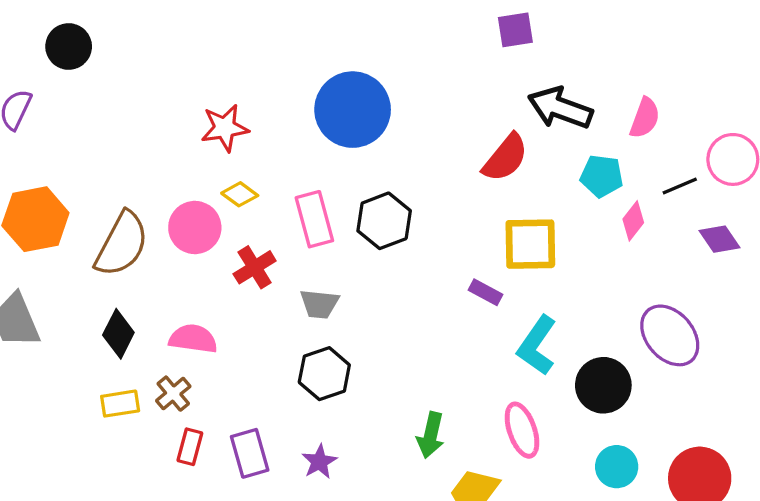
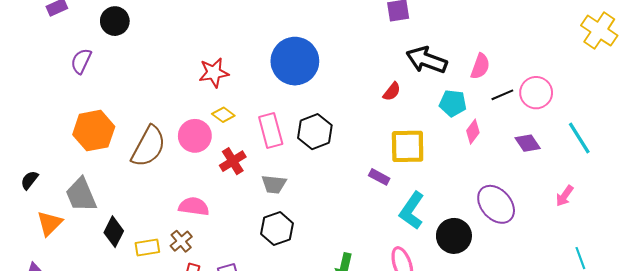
red semicircle: (505, 158) -> (392, 92), size x0.6
black line: (680, 186) -> (502, 95), moved
black diamond: (118, 334) -> (114, 232), moved

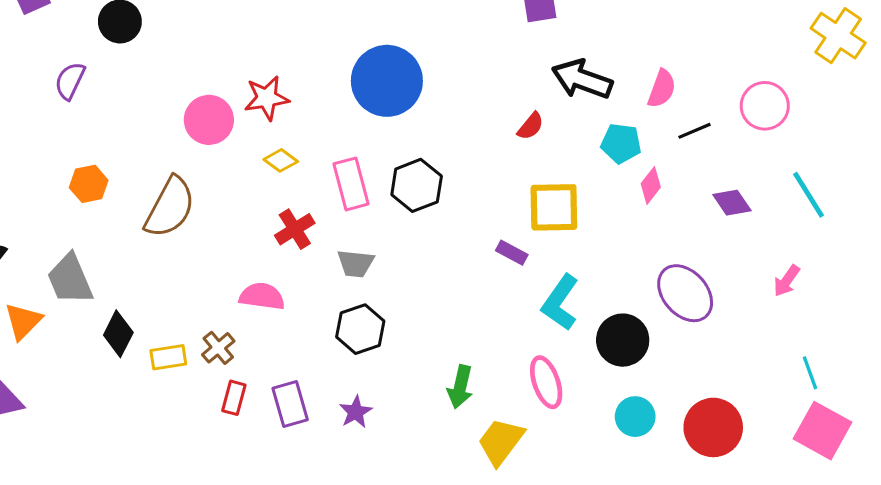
pink circle: (536, 93) -> (765, 106), moved
orange hexagon: (94, 131) -> (89, 184), size x0.6
pink circle: (195, 136) -> (209, 120), moved
pink semicircle: (194, 206) -> (262, 296), moved

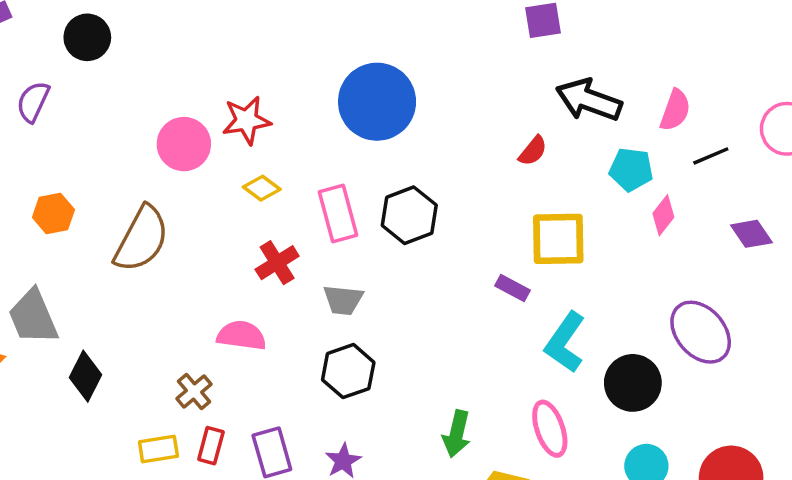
yellow rectangle: (168, 357) -> (158, 449), moved

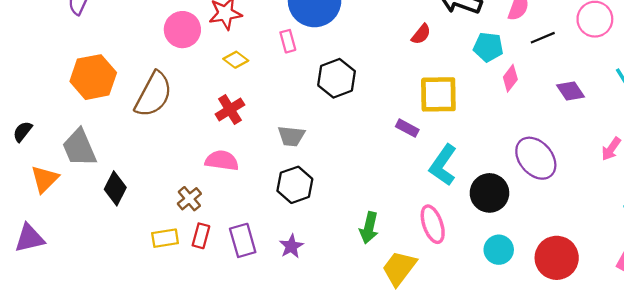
orange hexagon: (53, 214) -> (93, 77), size x1.6
pink rectangle: (338, 214) -> (288, 41), moved, size x0.6
red cross: (277, 263) -> (230, 110), moved

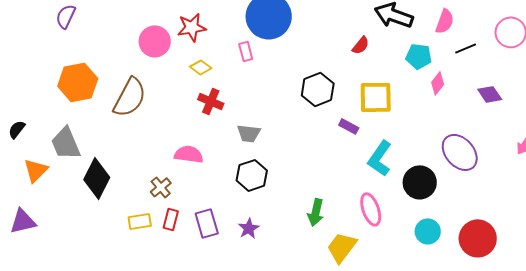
black hexagon: (337, 78) -> (318, 89), moved
red cross: (230, 110) -> (211, 101), moved, turned -35
black diamond: (115, 188) -> (97, 178), size x1.4

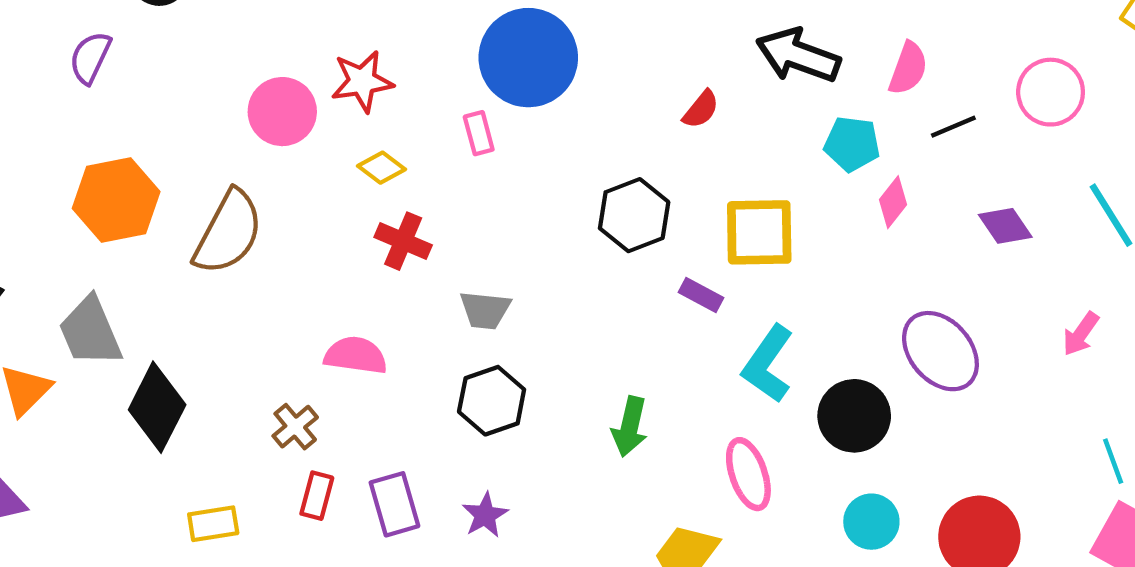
red semicircle: (361, 45) -> (701, 109), moved
green arrow: (316, 212) -> (630, 427), moved
yellow rectangle: (140, 221) -> (213, 524), moved

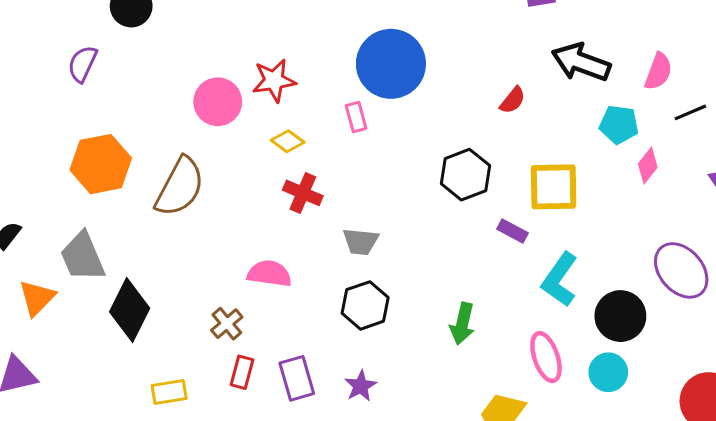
cyan circle: (871, 522) -> (608, 372), moved

